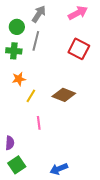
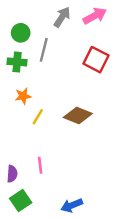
gray arrow: (39, 14) -> (62, 17), moved
pink line: (39, 123) -> (40, 165), moved

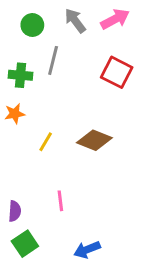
gray arrow: (62, 17) -> (75, 21), turned -70
green circle: (21, 33) -> (32, 25), moved
orange star: (23, 96) -> (15, 114), moved
pink line: (40, 165) -> (60, 201), moved

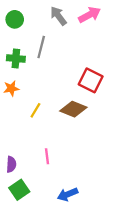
green circle: (32, 25) -> (15, 19), moved
red square: (117, 72) -> (91, 80), moved

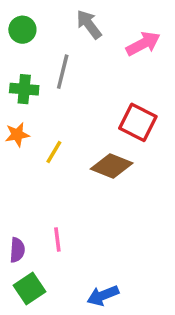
pink arrow: (90, 15) -> (143, 44), moved
yellow line: (35, 110) -> (54, 152), moved
pink line: (47, 156) -> (57, 240), moved

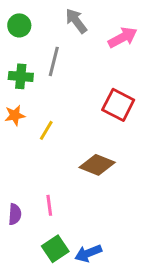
brown diamond: (112, 166) -> (97, 165), moved
green square: (29, 289) -> (55, 249), moved

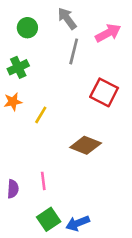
green circle: (19, 25) -> (27, 28), moved
gray line: (54, 61) -> (74, 51), moved
green cross: (21, 76) -> (18, 67), turned -30

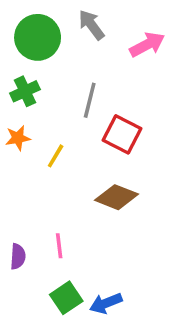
green circle: (27, 28) -> (38, 37), size x1.6
gray line: (74, 51) -> (90, 100), moved
red square: (104, 92) -> (122, 134), moved

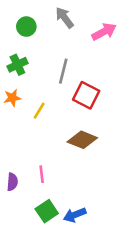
green circle: (38, 37) -> (26, 27), size x0.6

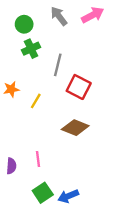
pink arrow: (104, 32) -> (93, 15), moved
green cross: (17, 65) -> (31, 49), moved

